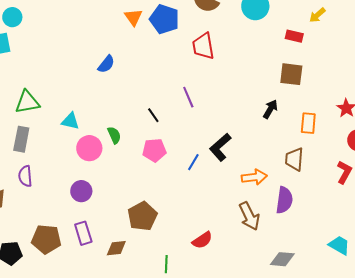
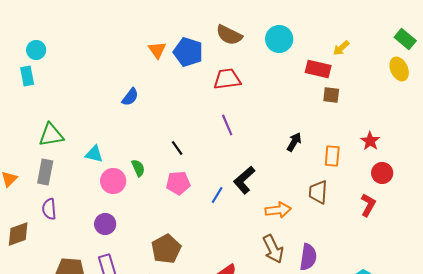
red rectangle: (294, 36) -> (318, 69), size x1.4
red trapezoid: (203, 46) -> (227, 79), turned 92
brown square: (291, 74) -> (331, 95), moved, size x0.7
purple line: (188, 97) -> (227, 125), moved
purple semicircle: (284, 200) -> (308, 257), moved

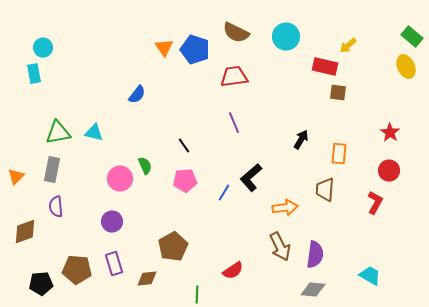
red star: (370, 141) -> (390, 133), moved
cyan triangle: (94, 154) -> (94, 133), moved

